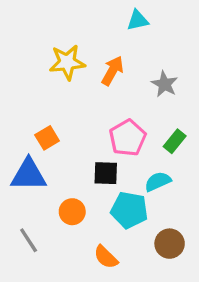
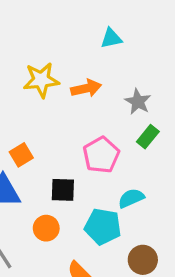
orange arrow: (112, 71) -> (86, 88), turned 48
green rectangle: (175, 141) -> (148, 137), moved
black square: (106, 173) -> (63, 190), moved

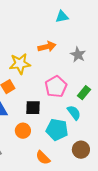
yellow star: (41, 80) -> (20, 64), moved
green rectangle: (148, 137) -> (84, 93), moved
cyan semicircle: (131, 198) -> (74, 113), turned 77

